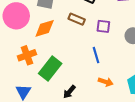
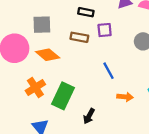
purple square: (103, 26) -> (105, 30), moved
orange diamond: (45, 28) -> (48, 55), turned 70

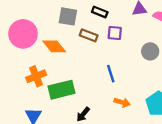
gray square: (42, 25) -> (68, 16), moved
green rectangle: (63, 96) -> (62, 90), turned 40

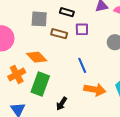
orange diamond: (54, 46) -> (37, 57), moved
green rectangle: (62, 90) -> (40, 84), turned -50
orange arrow: (122, 102) -> (95, 90), size x1.5

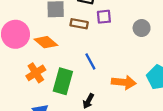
orange diamond: (37, 57) -> (46, 42), moved
blue line: (82, 65) -> (90, 61), moved

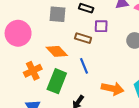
brown rectangle: (79, 24) -> (83, 38), moved
orange diamond: (46, 42) -> (57, 51), moved

